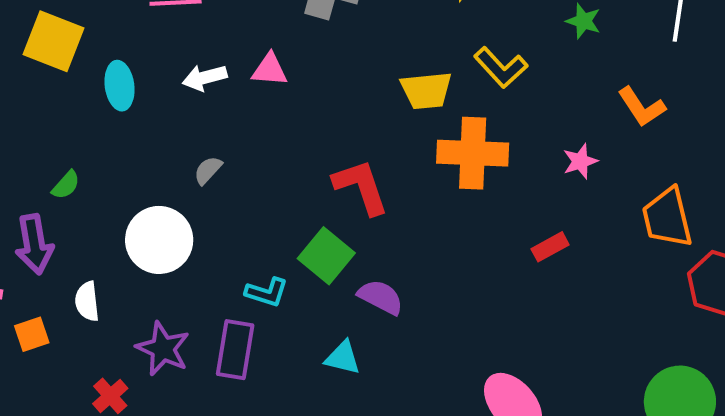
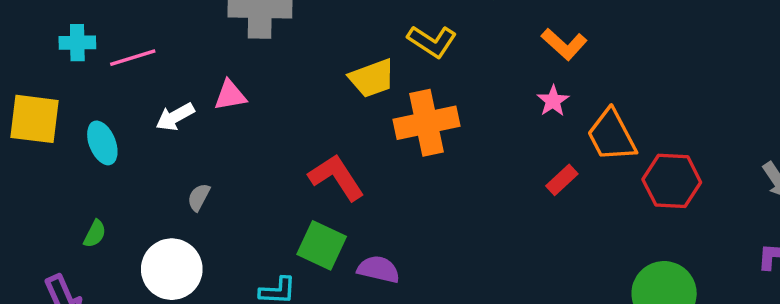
pink star: (580, 161) -> (553, 101), moved
green semicircle: (66, 185) -> (95, 234), moved
red rectangle: (550, 247) -> (562, 180), moved

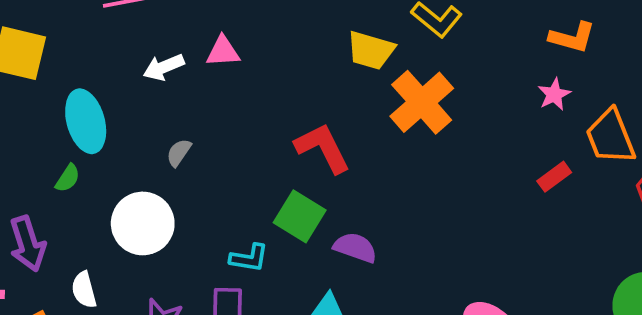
orange L-shape: (564, 44) -> (572, 37), turned -33
yellow trapezoid: (372, 78) -> (371, 50), turned 30
orange cross: (427, 123) -> (422, 102), turned -36
cyan ellipse: (102, 143) -> (86, 121), moved, size x1.4

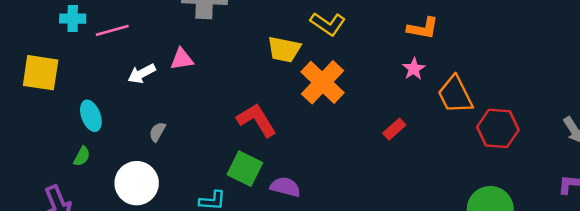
cyan ellipse: (86, 121) -> (91, 116), size x0.7
red rectangle: (554, 177) -> (394, 129), moved

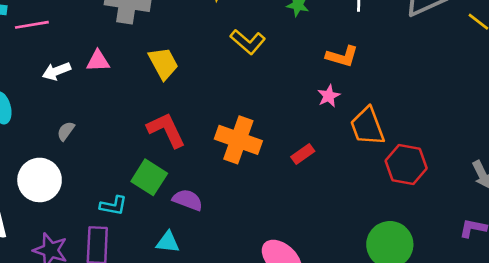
yellow trapezoid: (284, 49) -> (163, 63), moved, turned -136
orange cross: (322, 82) -> (238, 140), moved, turned -30

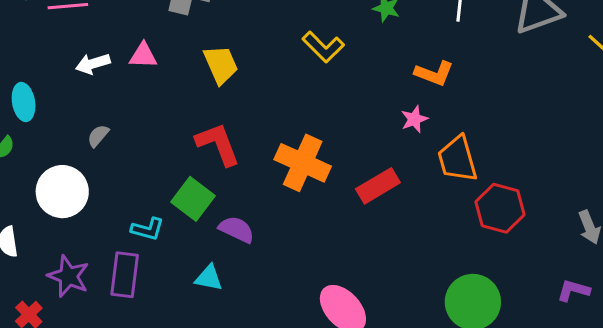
red rectangle: (303, 154) -> (378, 186), size x1.5

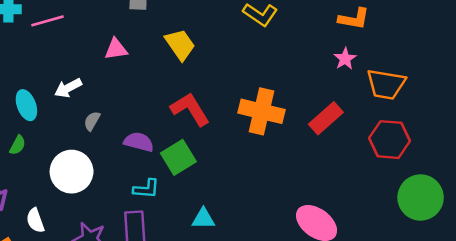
white arrow: (93, 64) -> (68, 88), moved
orange trapezoid: (457, 159) -> (386, 84), turned -54
green square: (193, 199) -> (178, 157), turned 32
red hexagon: (500, 208) -> (389, 140), moved
purple semicircle: (237, 229) -> (139, 142), moved

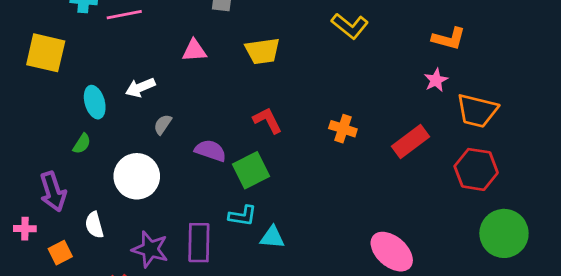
yellow trapezoid: (180, 45) -> (263, 51), turned 112
red L-shape: (190, 109) -> (268, 120), size x0.7
orange cross: (261, 111) -> (343, 129), size x0.6
cyan L-shape: (146, 189) -> (243, 216), moved

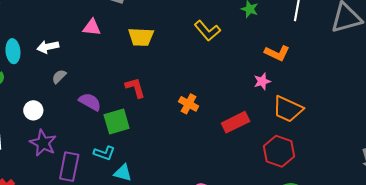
white circle: (137, 176) -> (33, 110), size x0.6
purple star: (150, 249) -> (43, 143), moved

